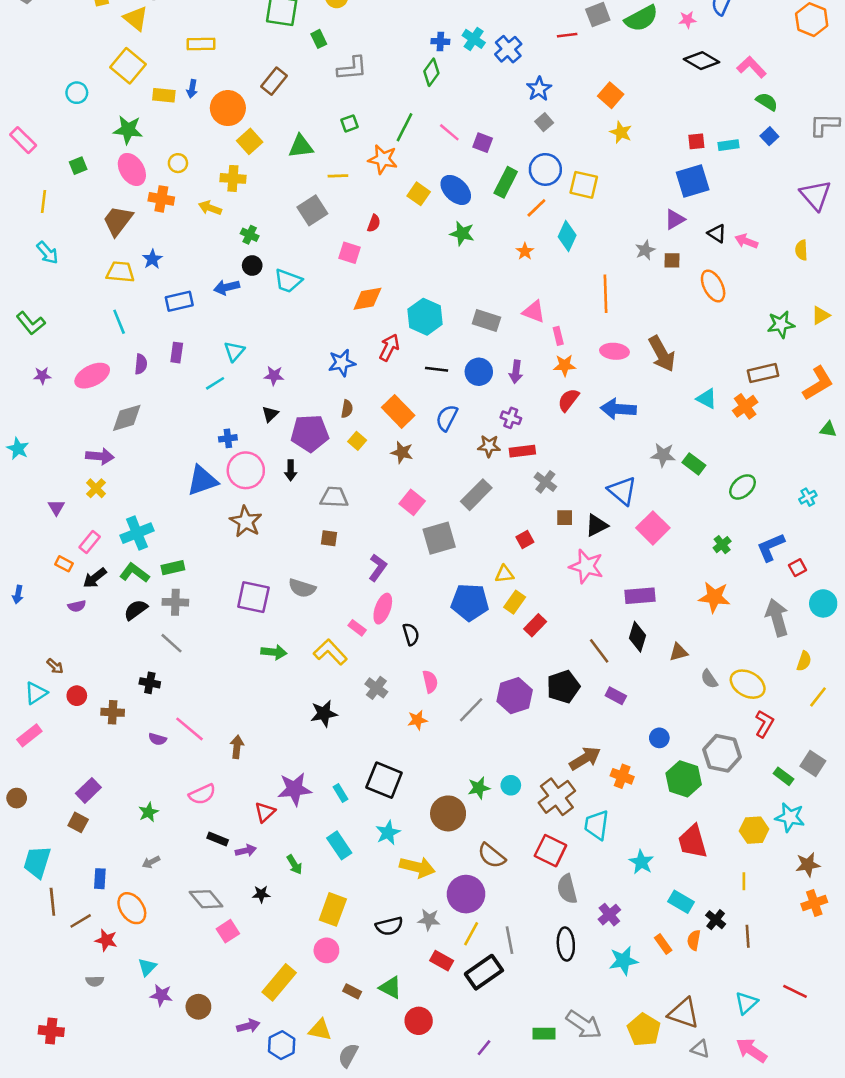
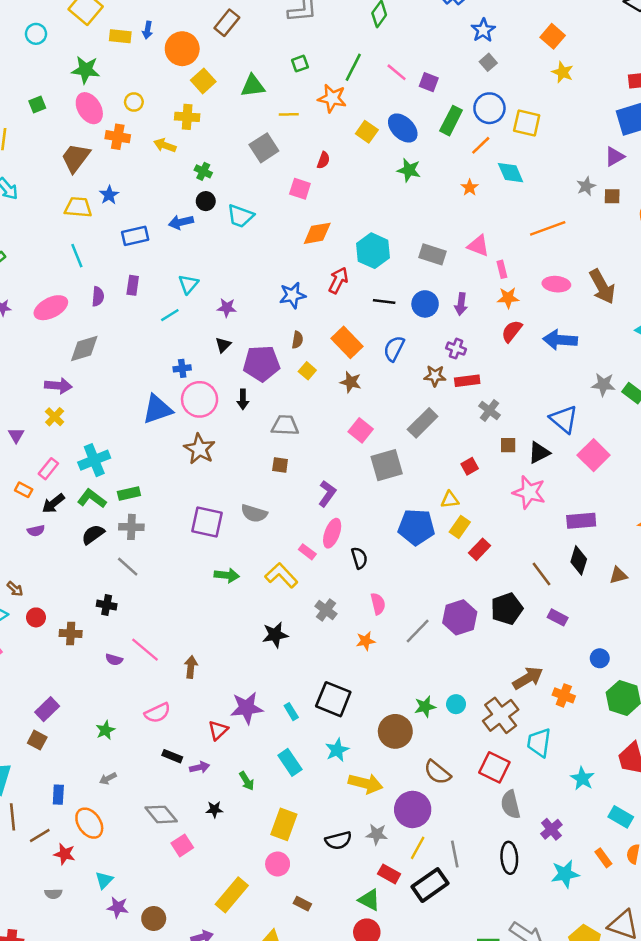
cyan diamond: (567, 236) -> (511, 173), turned -48
orange line: (606, 294) -> (548, 228), turned 72
green triangle: (390, 988) -> (369, 900), moved

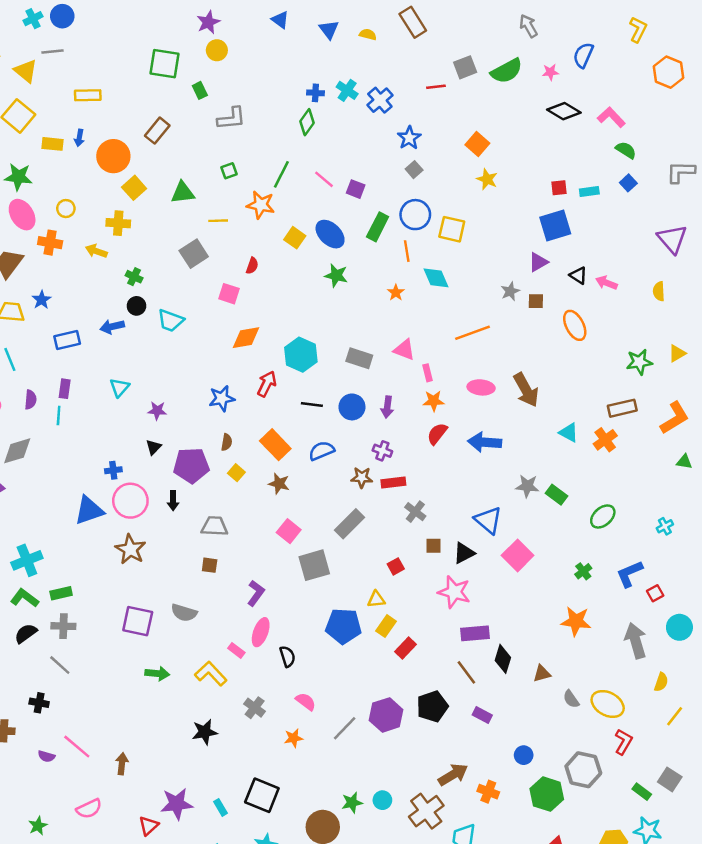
orange line: (481, 145) -> (407, 251), turned -55
cyan line: (170, 315) -> (59, 415), moved, turned -54
blue semicircle: (394, 349) -> (322, 451), turned 40
purple rectangle: (581, 521) -> (475, 633), moved
pink semicircle: (378, 604) -> (306, 702), turned -40

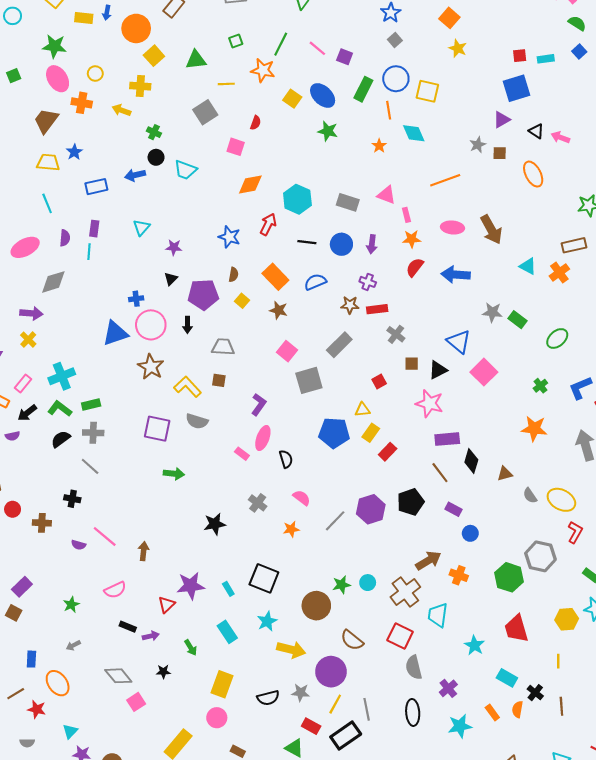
blue star: (222, 398) -> (229, 237), turned 30
yellow L-shape: (211, 674) -> (187, 387), moved
blue circle: (524, 755) -> (470, 533), moved

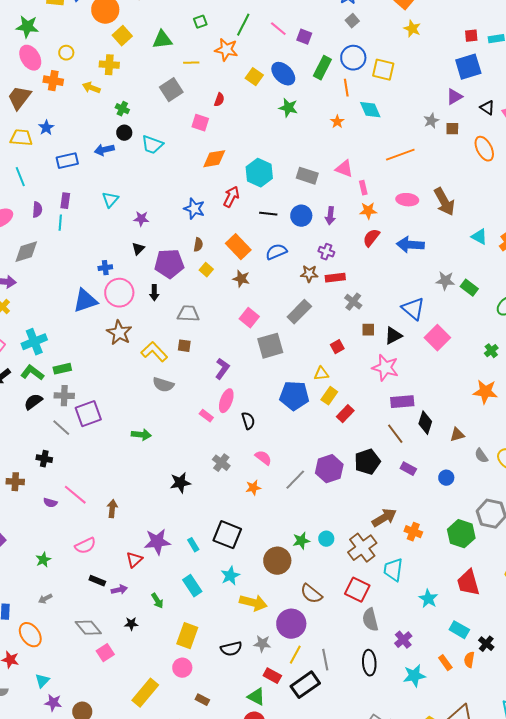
purple square: (157, 429) -> (88, 414), moved, turned -32
blue circle: (470, 533) -> (446, 478), moved

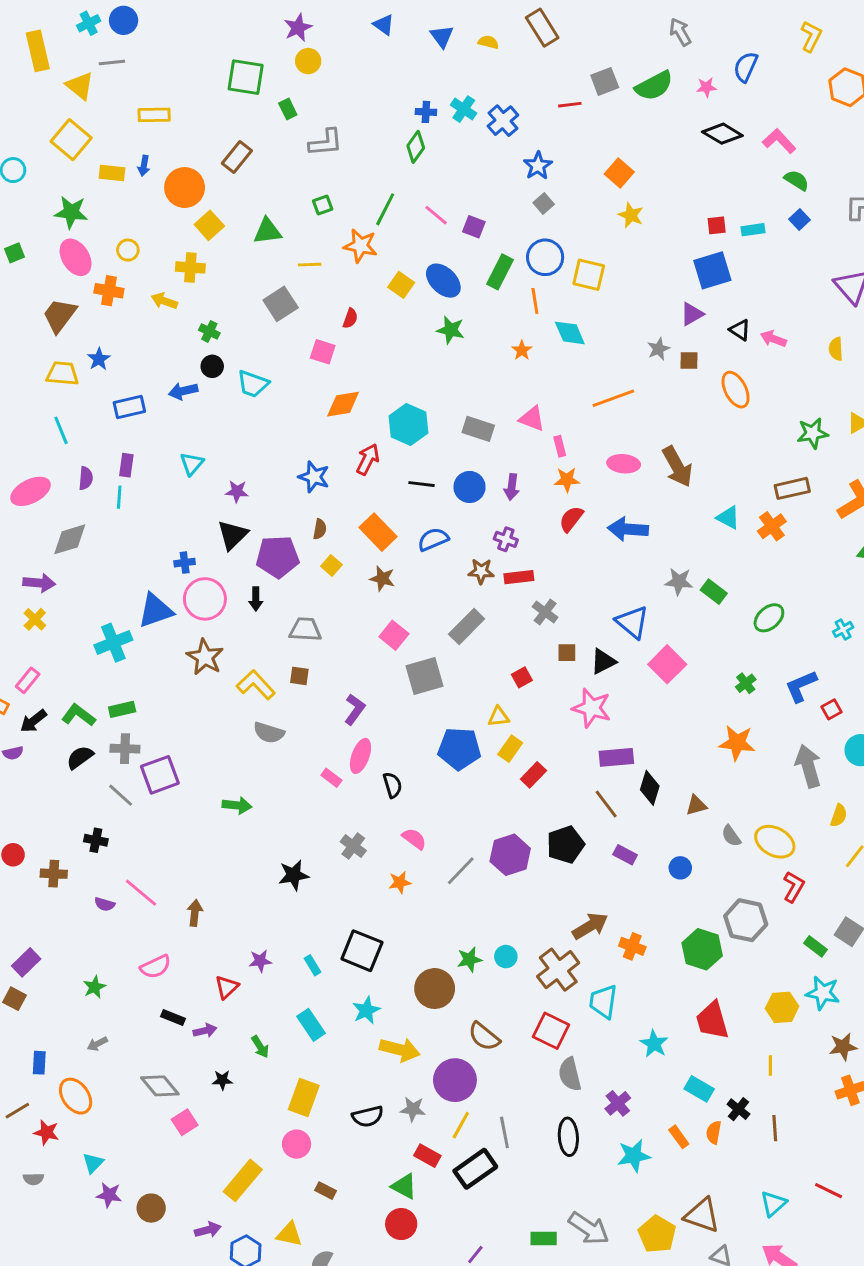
black triangle: (138, 249) -> (233, 535), size x1.6
cyan cross: (34, 342) -> (113, 643), moved
purple star: (157, 542) -> (260, 961), size x0.6

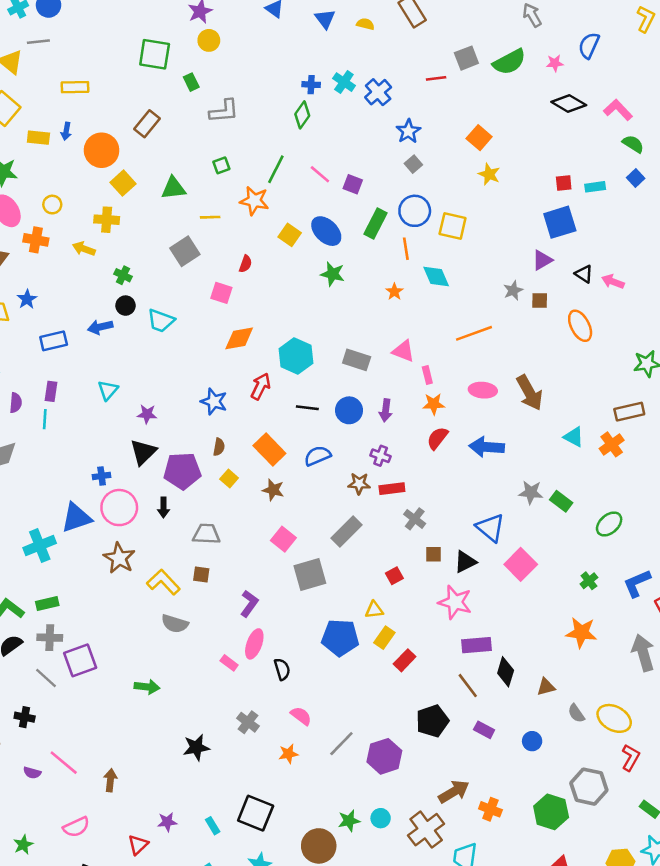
purple hexagon: (510, 855) -> (384, 756), moved

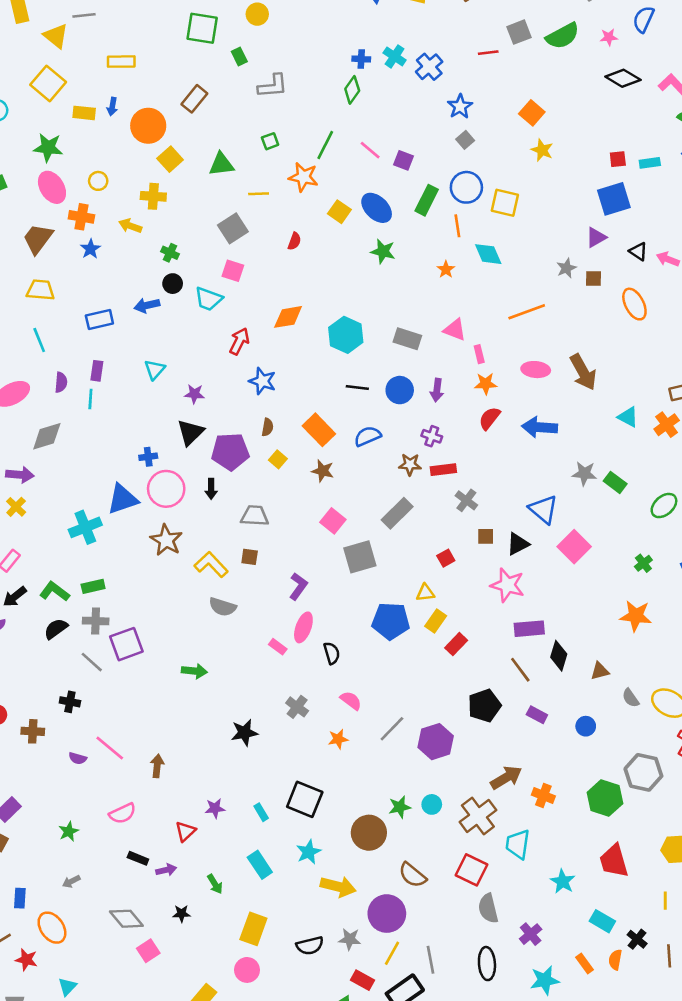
pink square: (221, 293) -> (233, 271), moved
blue star: (27, 299) -> (90, 249), moved
red arrow: (261, 386) -> (239, 341), moved

